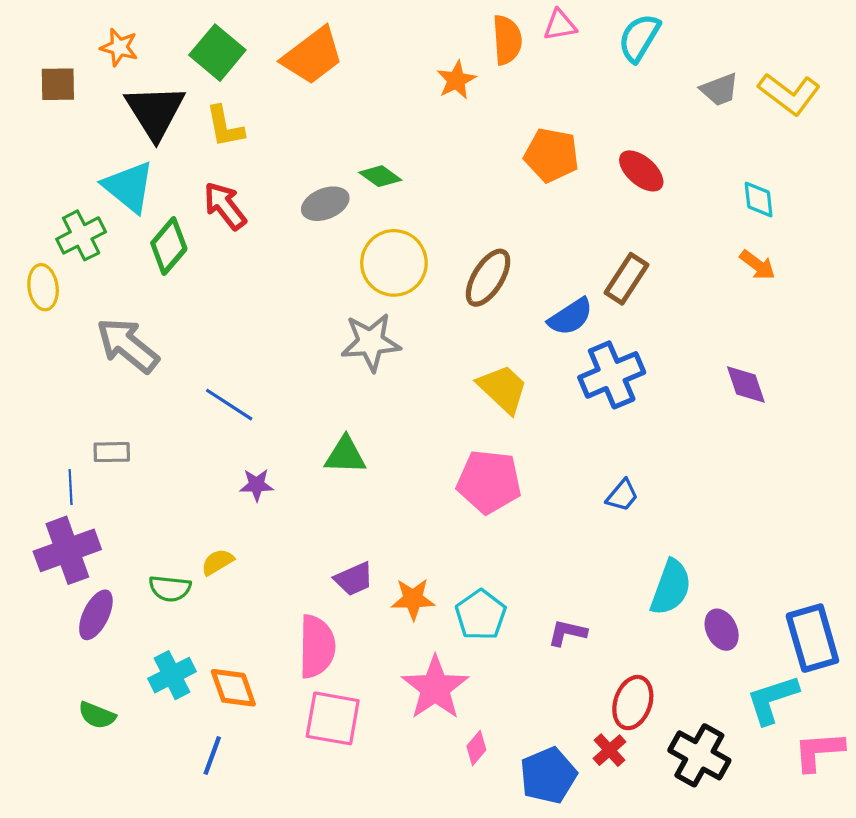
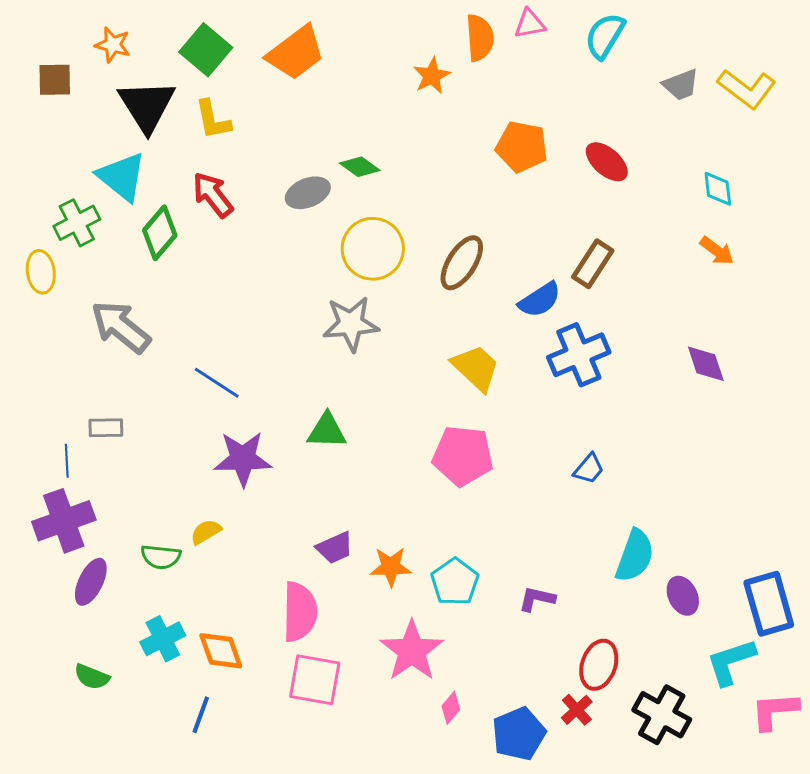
purple star: (257, 485) -> (243, 459), size x1.8

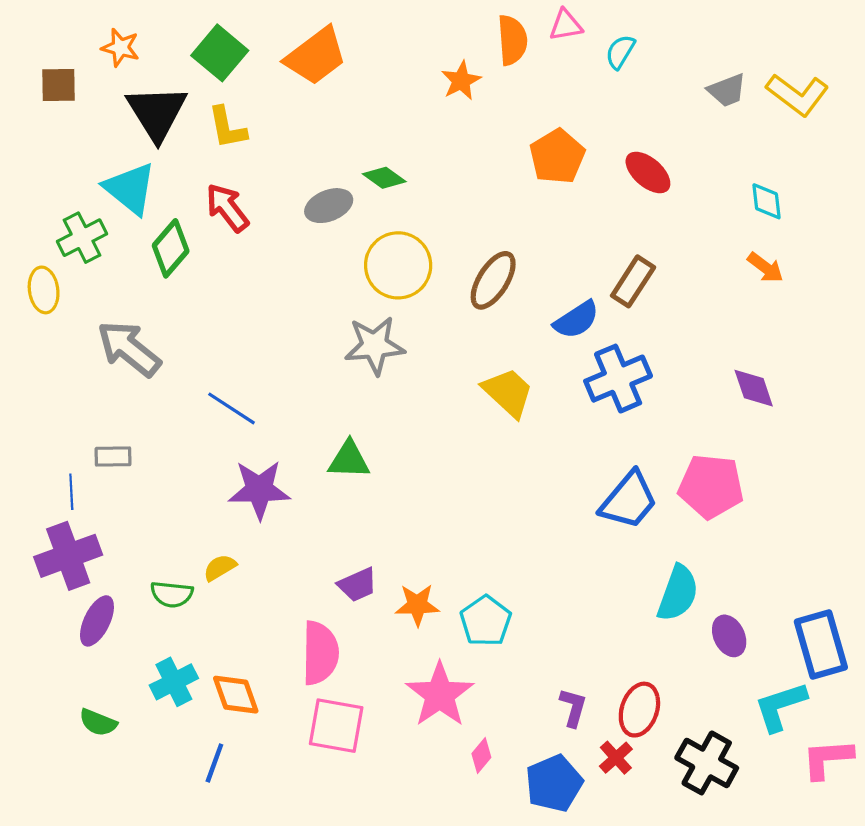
cyan semicircle: (605, 36) -> (620, 52), moved, size x0.7
orange pentagon: (522, 147) -> (557, 156), turned 30
pink pentagon: (463, 456) -> (711, 486), moved
blue trapezoid: (589, 469) -> (629, 500), size x1.8
purple L-shape: (537, 599) -> (573, 707), moved, turned 93

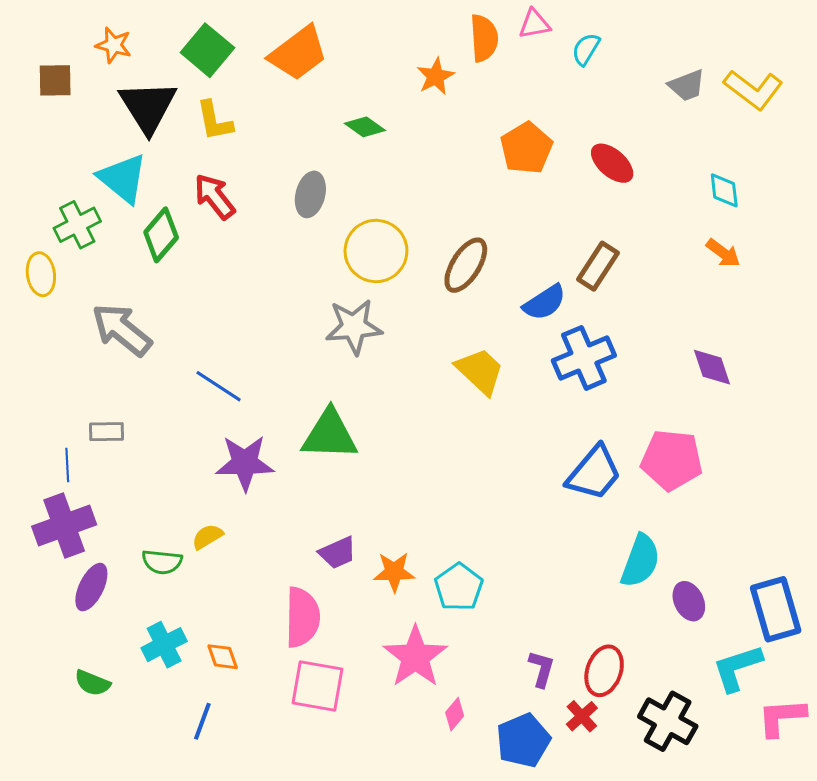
green diamond: (384, 178) -> (365, 127), moved
gray ellipse: (329, 206) -> (310, 194), turned -54
green triangle: (349, 460) -> (330, 435), size x1.4
orange diamond: (236, 695) -> (223, 657), size x0.7

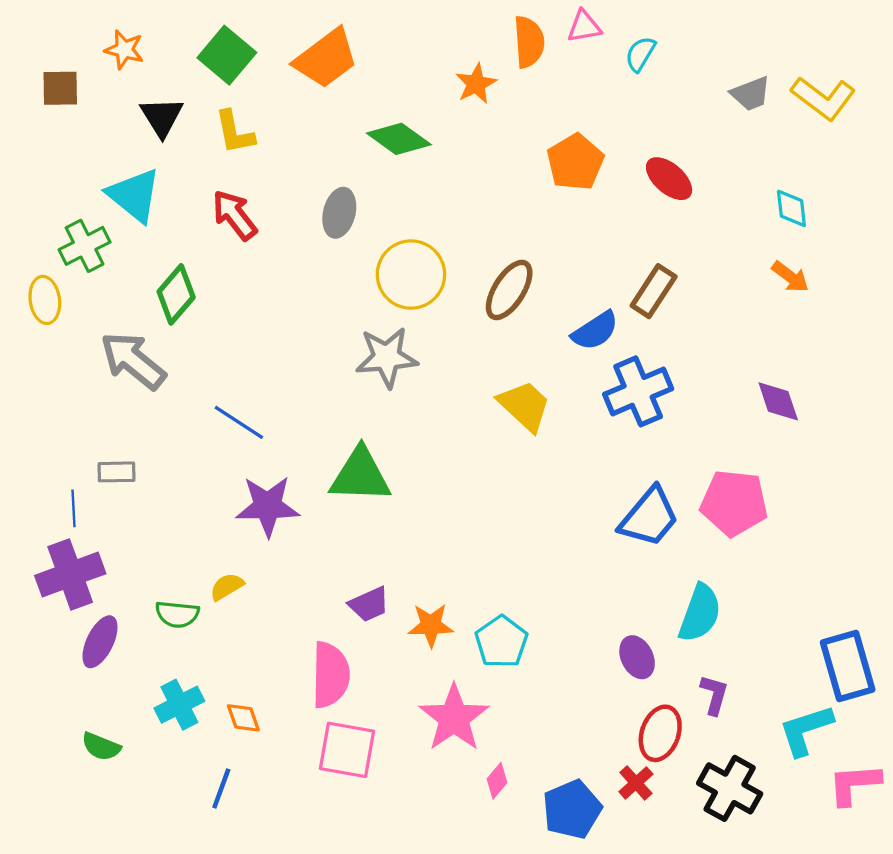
black triangle: (148, 107) -> (162, 117), size x0.7
green diamond: (365, 127) -> (399, 139), size x1.4
green diamond: (161, 235) -> (176, 294), moved
purple ellipse: (689, 601) -> (637, 657), moved
purple L-shape: (541, 669) -> (714, 695), moved

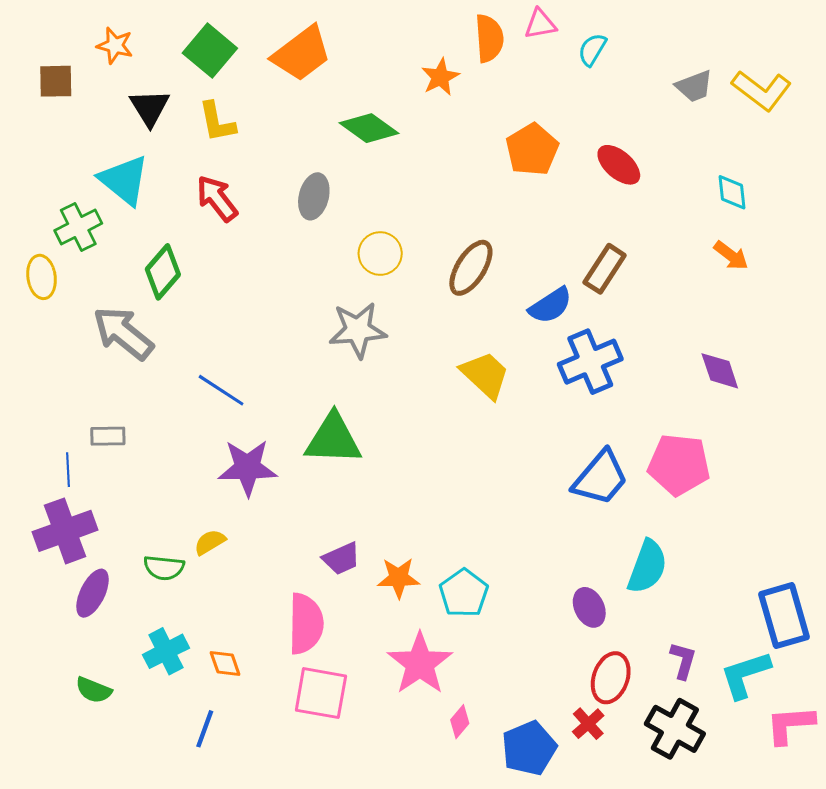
yellow circle: (411, 275) -> (380, 254), size x0.7
purple L-shape: (714, 695) -> (683, 660), moved

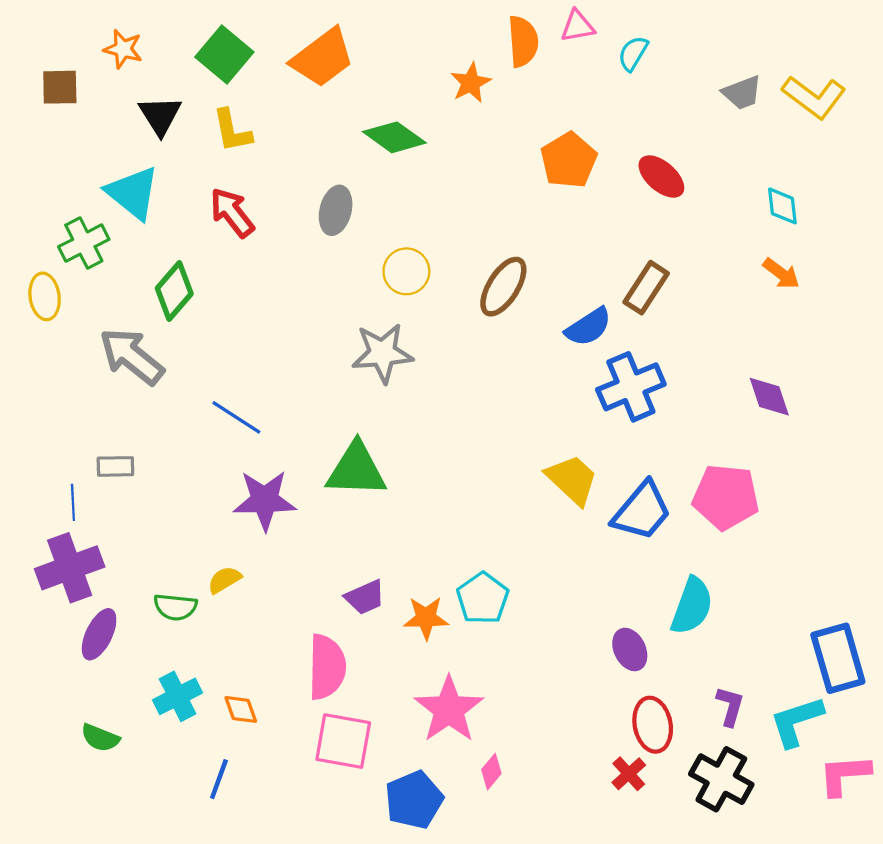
yellow trapezoid: (485, 375) -> (572, 479), moved
cyan pentagon: (464, 593) -> (483, 598), moved
red ellipse: (611, 678) -> (653, 725), turned -30
blue pentagon: (529, 748) -> (414, 800), moved

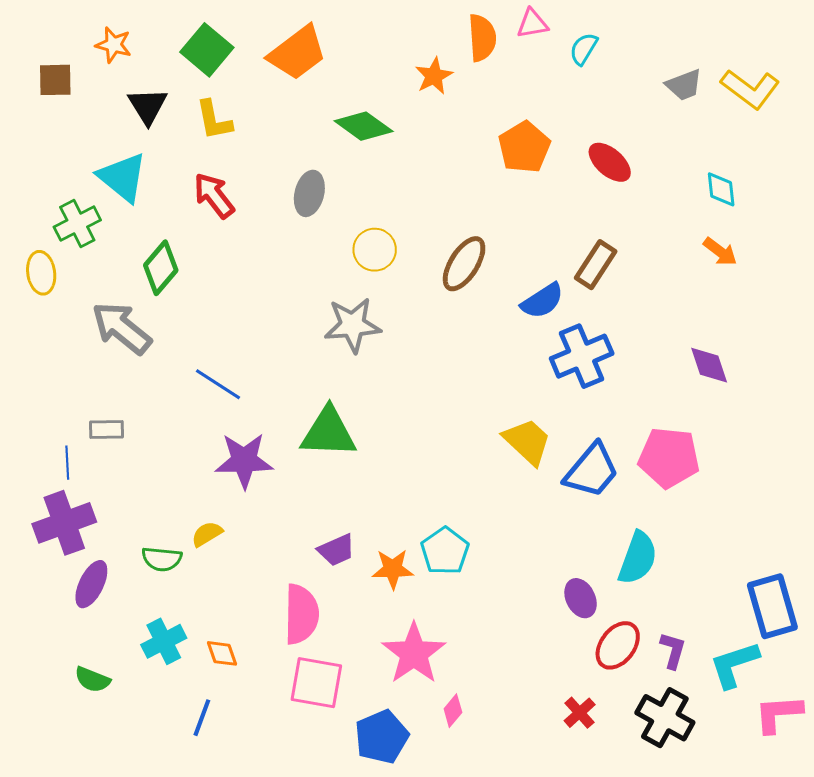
red ellipse: (653, 725) -> (618, 645), moved, turned 48

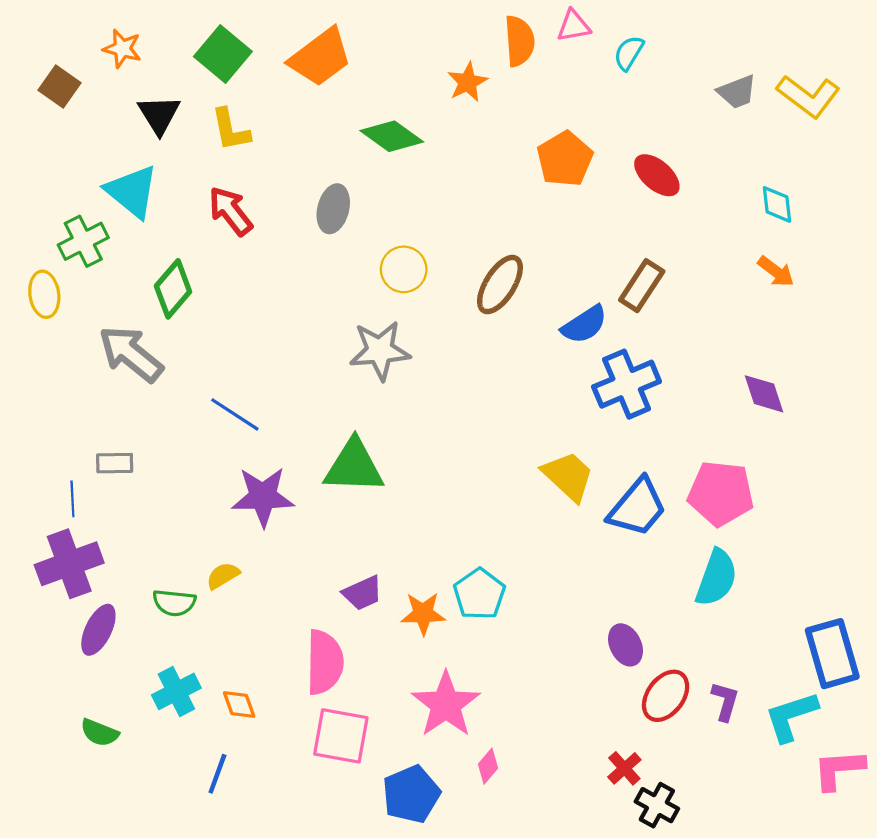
brown square: (55, 80) -> (59, 86), turned 36
cyan semicircle: (638, 558) -> (716, 578), moved
black cross: (665, 718) -> (657, 805), moved, size x0.7

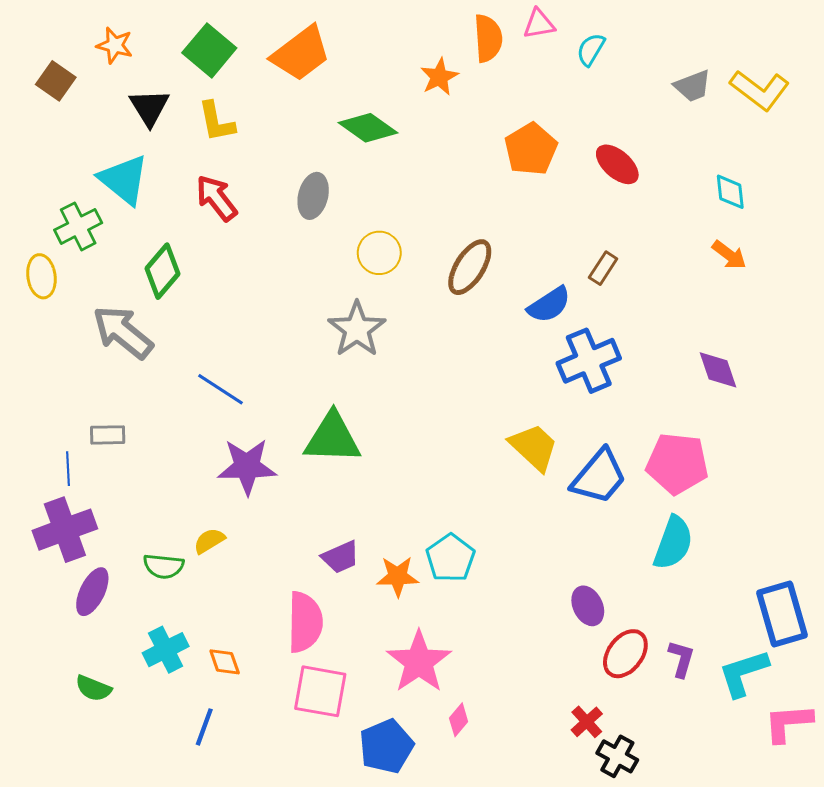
brown rectangle: (642, 286) -> (603, 268), size x0.7
gray star: (380, 351) -> (357, 329), turned -30

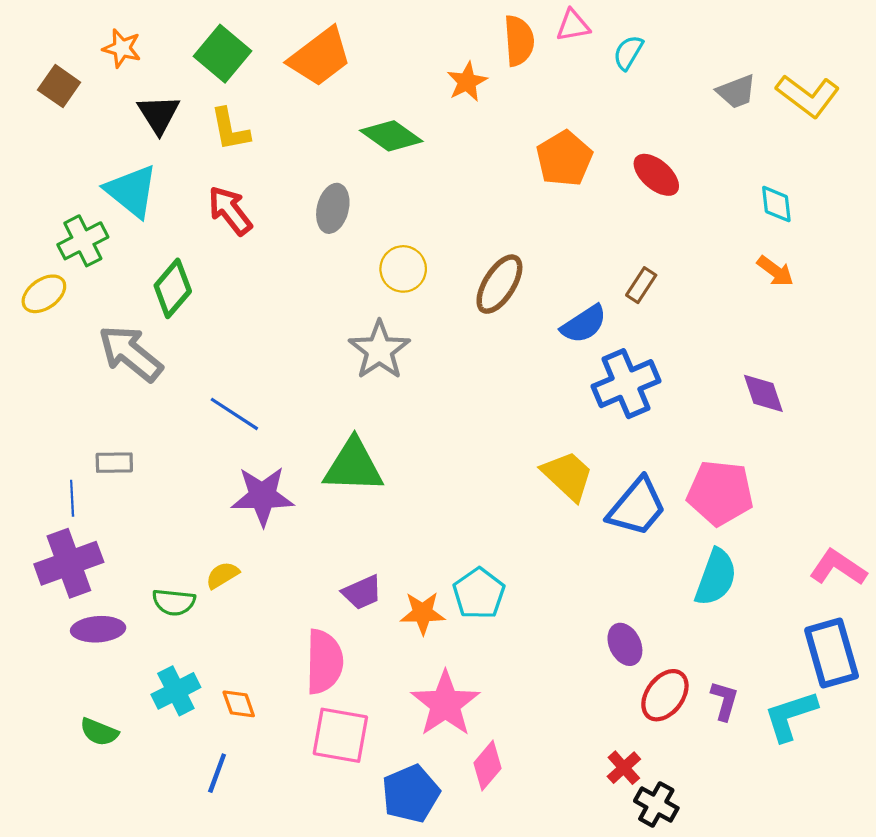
yellow ellipse: (41, 276) -> (44, 294), turned 63
purple ellipse: (92, 592) -> (98, 629), turned 60
pink diamond: (459, 720) -> (488, 766), size x1.4
pink L-shape: (788, 723) -> (838, 568), moved, turned 38

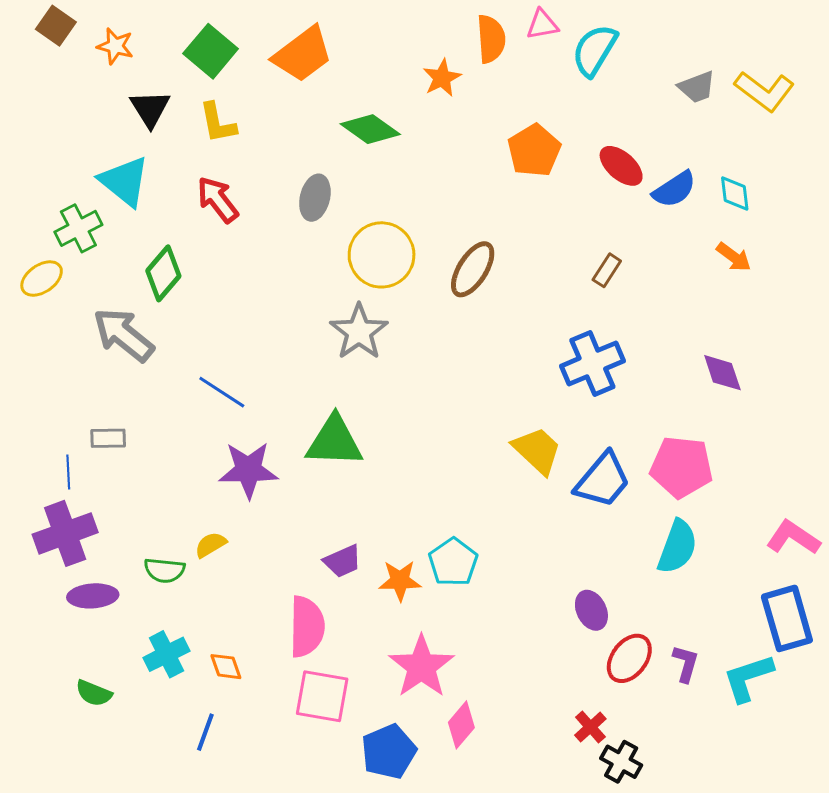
cyan semicircle: (628, 53) -> (594, 50), size x1.6
brown square: (59, 86) -> (56, 26), moved
yellow circle: (403, 269) -> (382, 255), size x1.5
blue semicircle: (584, 324) -> (674, 189), moved

